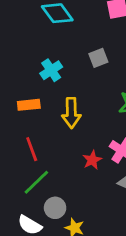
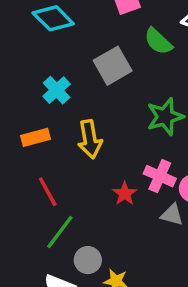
gray square: (98, 58) -> (113, 66), size x1.5

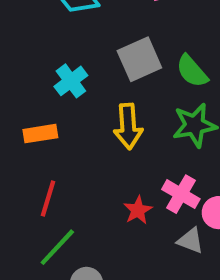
green semicircle: (158, 41) -> (192, 71), moved
yellow arrow: (90, 139) -> (128, 126), moved
red line: (48, 192) -> (48, 199), turned 40

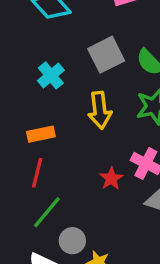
orange rectangle: (40, 134) -> (41, 134), moved

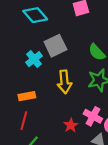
gray square: (106, 55) -> (55, 46), moved

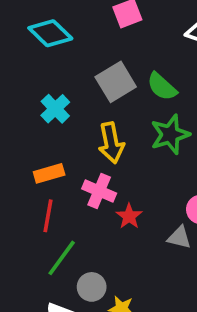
gray square: (55, 46) -> (116, 82), moved
pink cross: (93, 116) -> (99, 191), moved

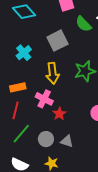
green semicircle: (162, 87) -> (83, 24), moved
gray triangle: (179, 237) -> (67, 141), moved
gray circle: (92, 287) -> (46, 139), moved

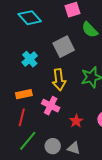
red star: (59, 114) -> (76, 121), moved

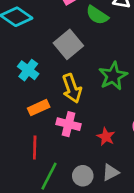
orange rectangle: (24, 94) -> (39, 108), moved
gray triangle: (74, 148) -> (111, 172), turned -32

